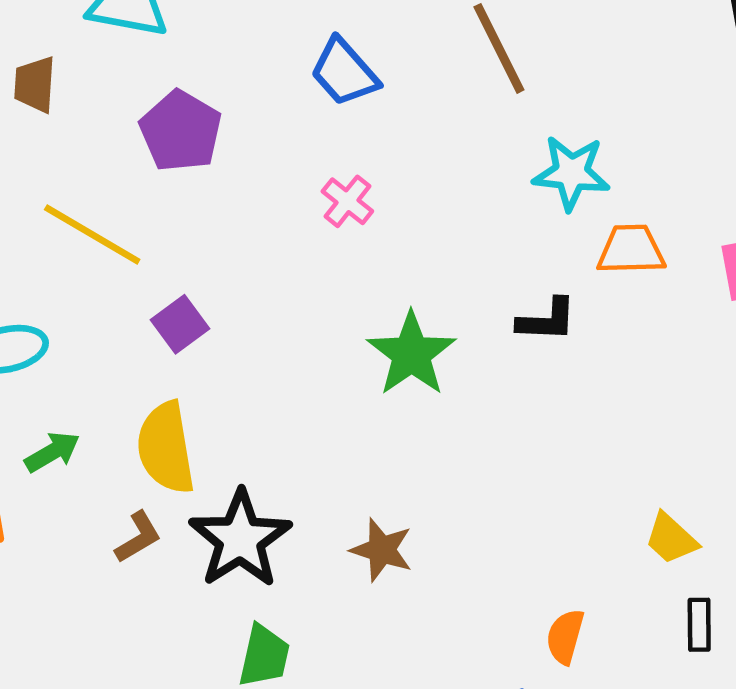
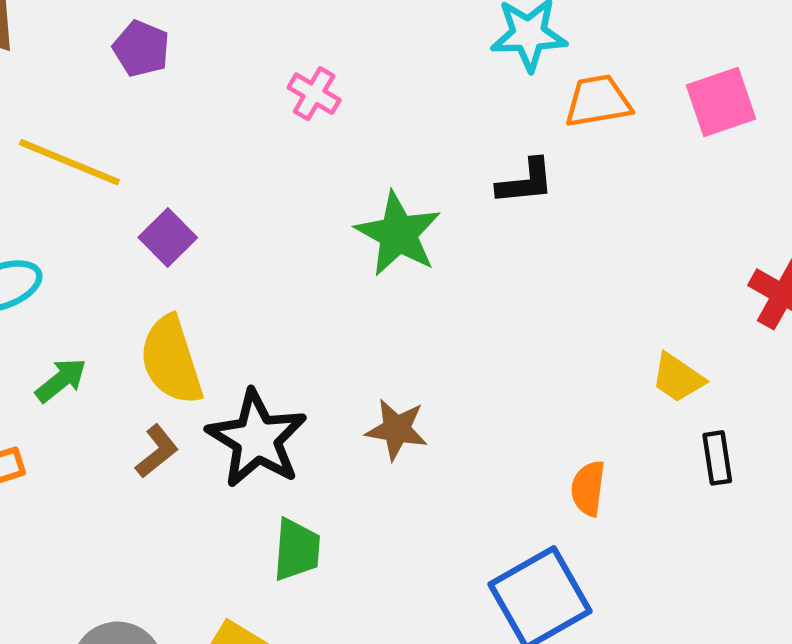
purple pentagon: (181, 131) -> (141, 49), size x0.7

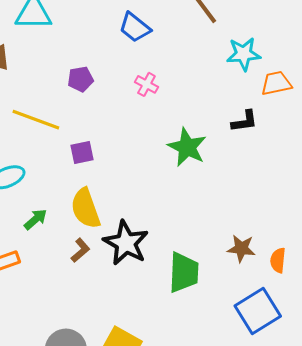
purple pentagon: (141, 49) -> (80, 79), moved, turned -30
purple square: (168, 237) -> (82, 152), turned 35
brown star: (397, 429) -> (241, 249), moved
green trapezoid: (297, 550) -> (184, 272), moved, size x1.4

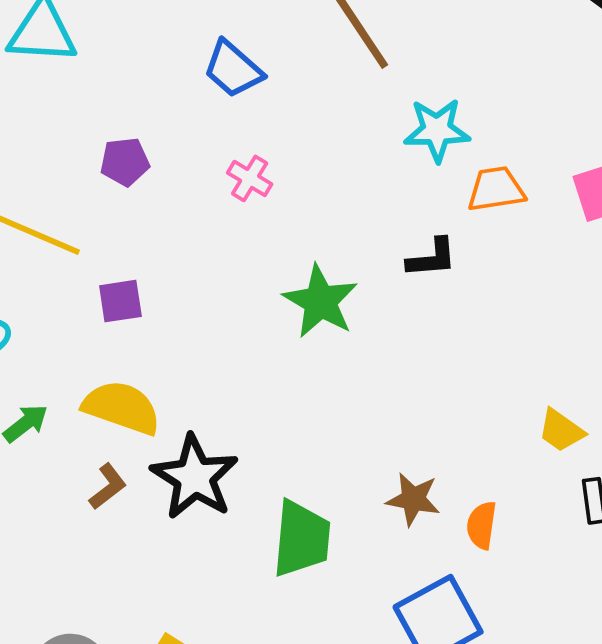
yellow semicircle: (86, 208) -> (122, 408), turned 126

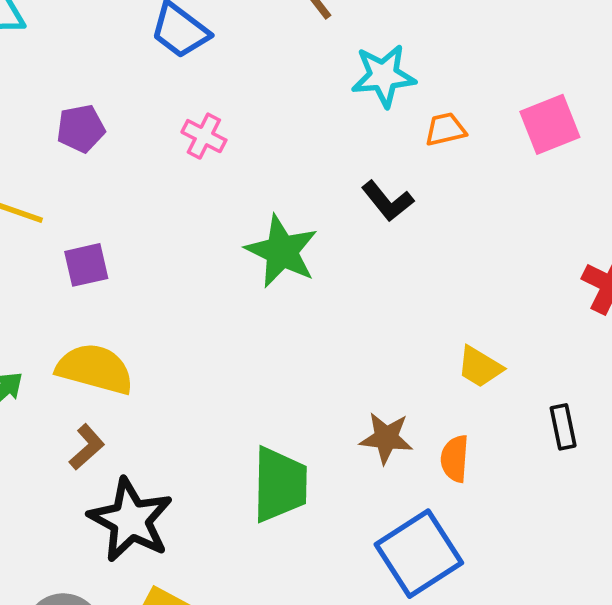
orange trapezoid: (496, 189) -> (445, 129), size x0.7
black L-shape: (432, 258) -> (388, 201), turned 60
yellow trapezoid: (561, 431) -> (480, 367), moved
black star: (195, 477) -> (131, 520), moved

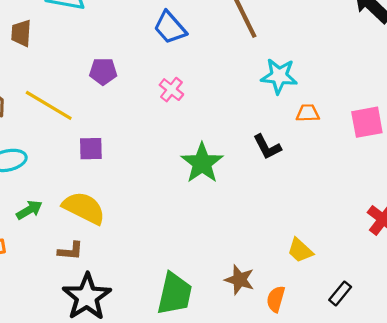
black rectangle: (563, 427) -> (340, 293), turned 40
brown L-shape: (87, 447) -> (70, 251), turned 35

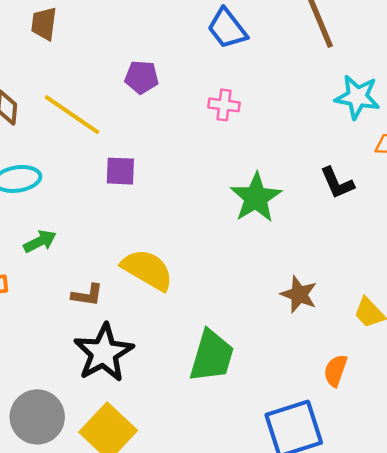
pink cross: (171, 90) -> (224, 105), turned -35
yellow semicircle: (84, 208) -> (147, 270), moved
brown star: (240, 280) -> (299, 294), moved

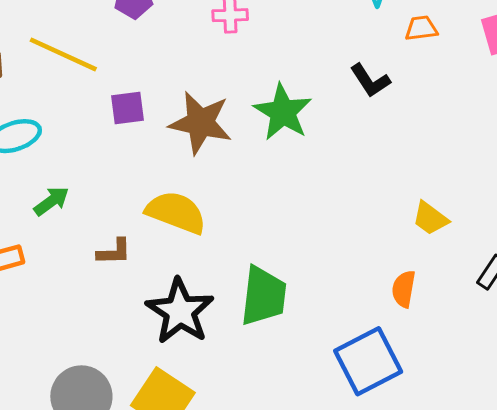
brown star: (299, 294) -> (200, 123), moved, size x1.5
black star: (104, 353) -> (180, 311), moved

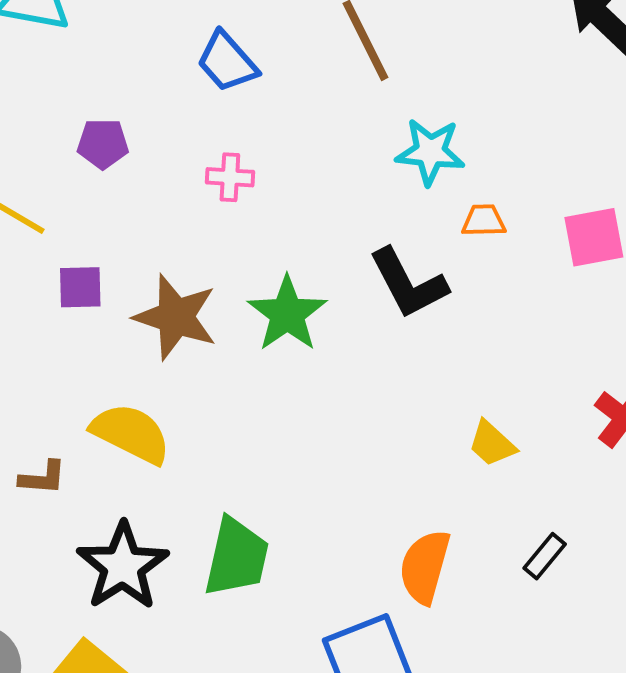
black L-shape: (370, 80) -> (408, 284), size x1.5
yellow trapezoid: (430, 218) -> (492, 444), moved
orange semicircle: (404, 289) -> (425, 567), size x1.5

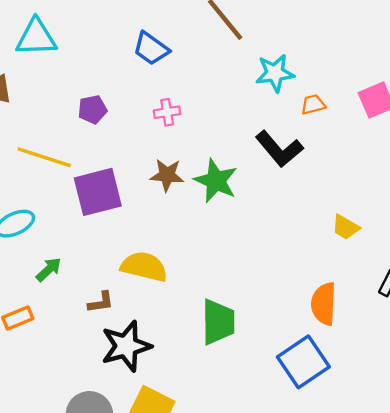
purple square: (80, 287) -> (98, 192), size x1.8
brown star: (176, 317) -> (167, 175), moved, size x0.7
black star: (123, 566) -> (126, 346), moved, turned 30

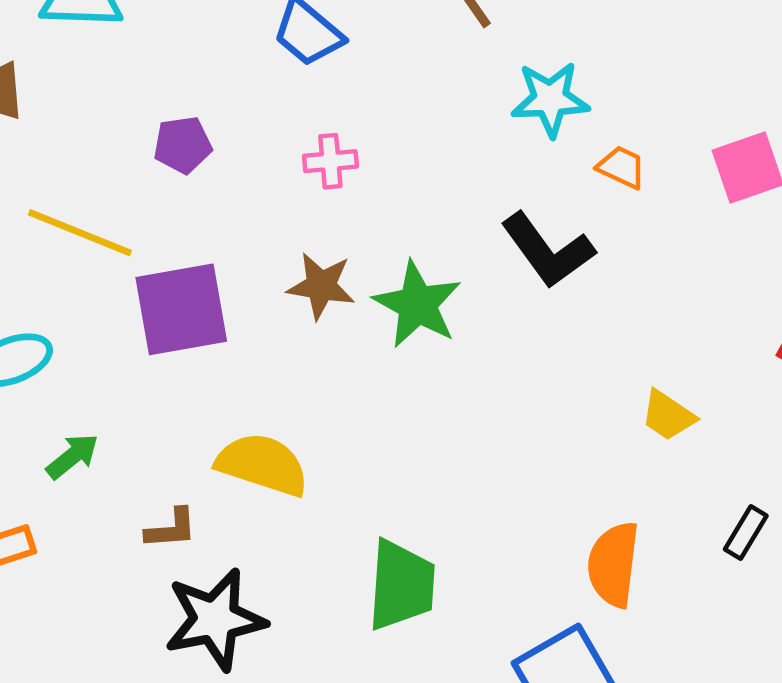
orange trapezoid: (313, 105) -> (621, 167), turned 35

